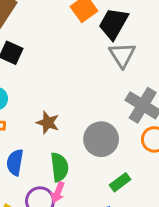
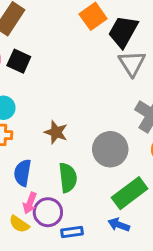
green rectangle: (120, 182) -> (130, 193), size x1.6
pink arrow: (58, 192) -> (30, 203), moved

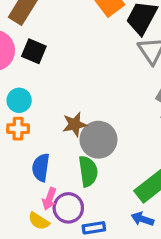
brown star: (56, 132) -> (75, 124), turned -30
gray circle: (110, 149) -> (98, 140), moved

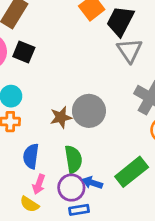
gray circle: (98, 140) -> (89, 111), moved
purple circle: (68, 208) -> (71, 188), moved
blue arrow: (142, 219) -> (92, 183), moved

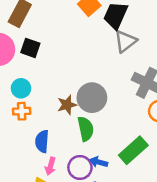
gray triangle: (130, 50) -> (125, 41), turned 30
green semicircle: (73, 159) -> (86, 129), moved

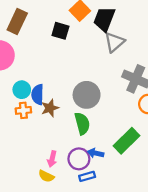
black square: (30, 48) -> (60, 31), moved
brown star: (67, 105) -> (50, 108), moved
blue semicircle: (42, 141) -> (38, 95), moved

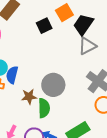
black square: (60, 31) -> (44, 26), turned 35
brown star: (50, 108) -> (29, 97), moved

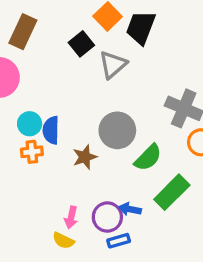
gray triangle: (87, 46) -> (113, 65), moved
green semicircle: (44, 108) -> (148, 158), moved, turned 60

